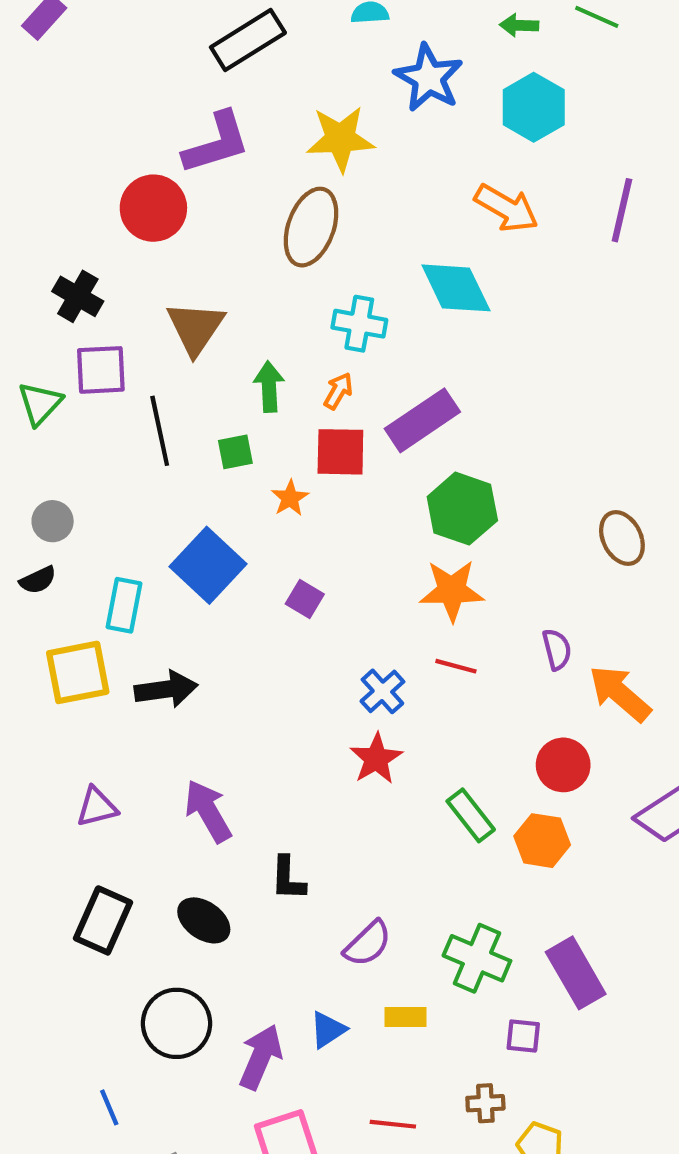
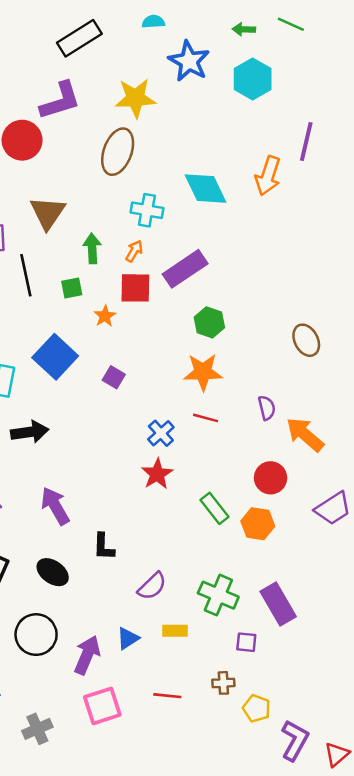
orange arrow: (506, 208) -> (268, 176), moved, turned 78
green hexagon: (462, 509) -> (209, 322), size x0.7

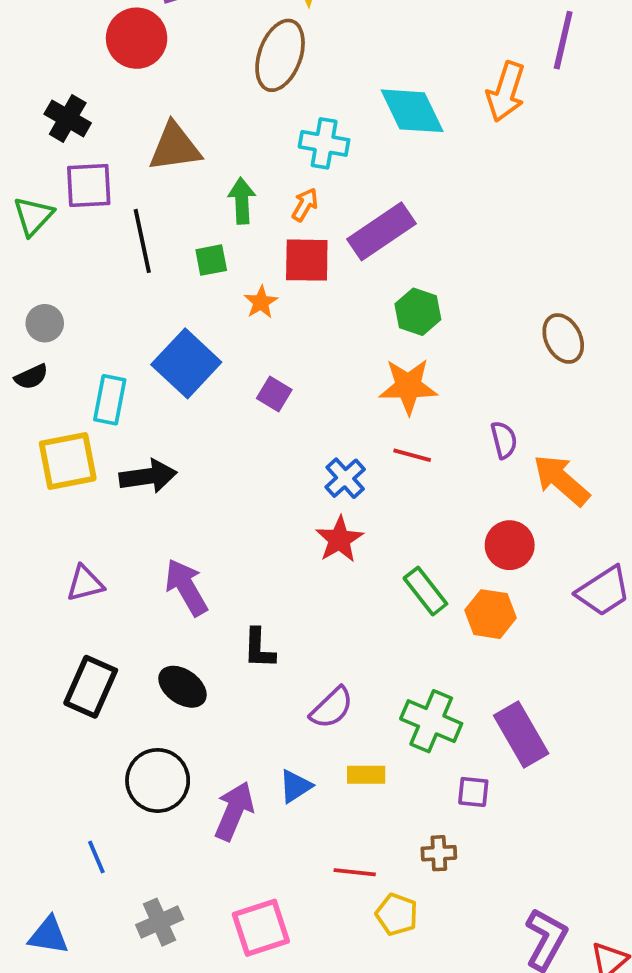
brown triangle: (48, 213) -> (175, 147), turned 48
pink square: (102, 706) -> (261, 928), moved
yellow pentagon: (257, 708) -> (397, 914), moved

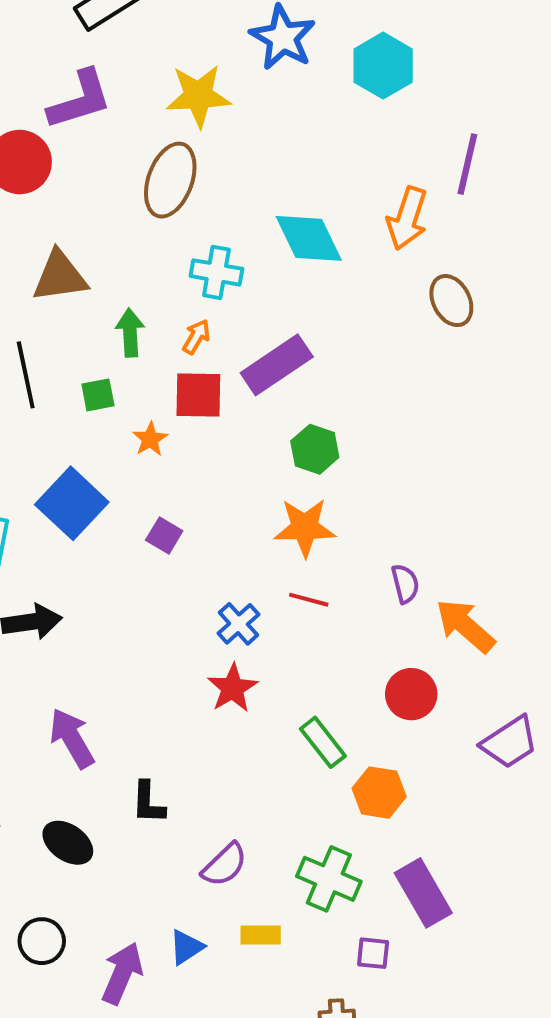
brown ellipse: (563, 339) -> (451, 301), moved
orange hexagon: (491, 614) -> (379, 793), moved
black circle: (158, 780) -> (42, 941), size x0.7

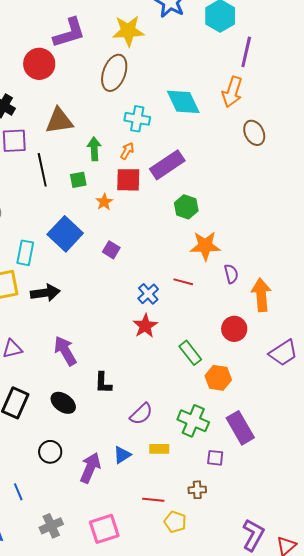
purple line: (467, 164) -> (246, 52), moved
orange star: (305, 527) -> (205, 246), moved
orange arrow: (465, 626) -> (261, 295), turned 44

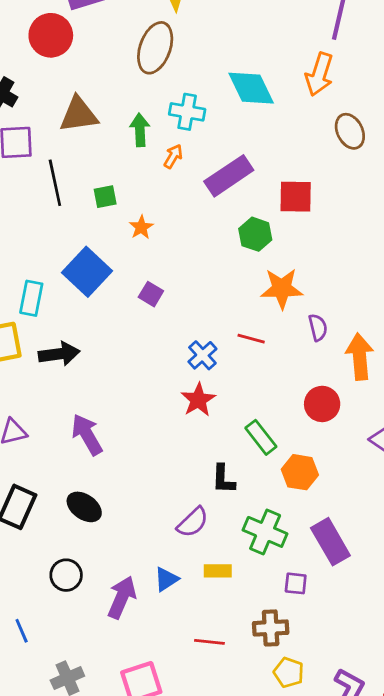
green arrow: (94, 149) -> (140, 130), moved
red square: (128, 180) -> (296, 197), moved
black L-shape: (103, 383) -> (223, 479), moved
brown cross: (197, 490) -> (271, 628), size x1.4
yellow pentagon: (175, 522) -> (289, 672), moved

